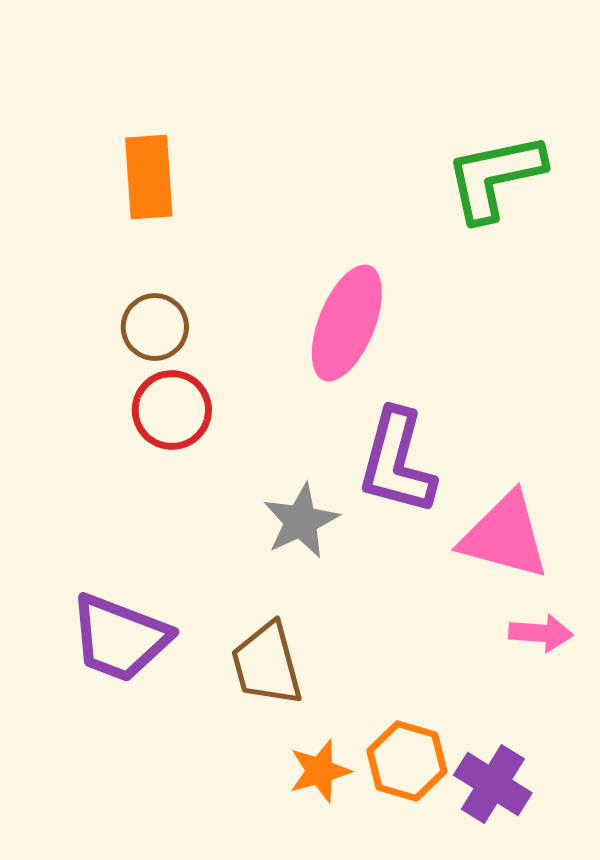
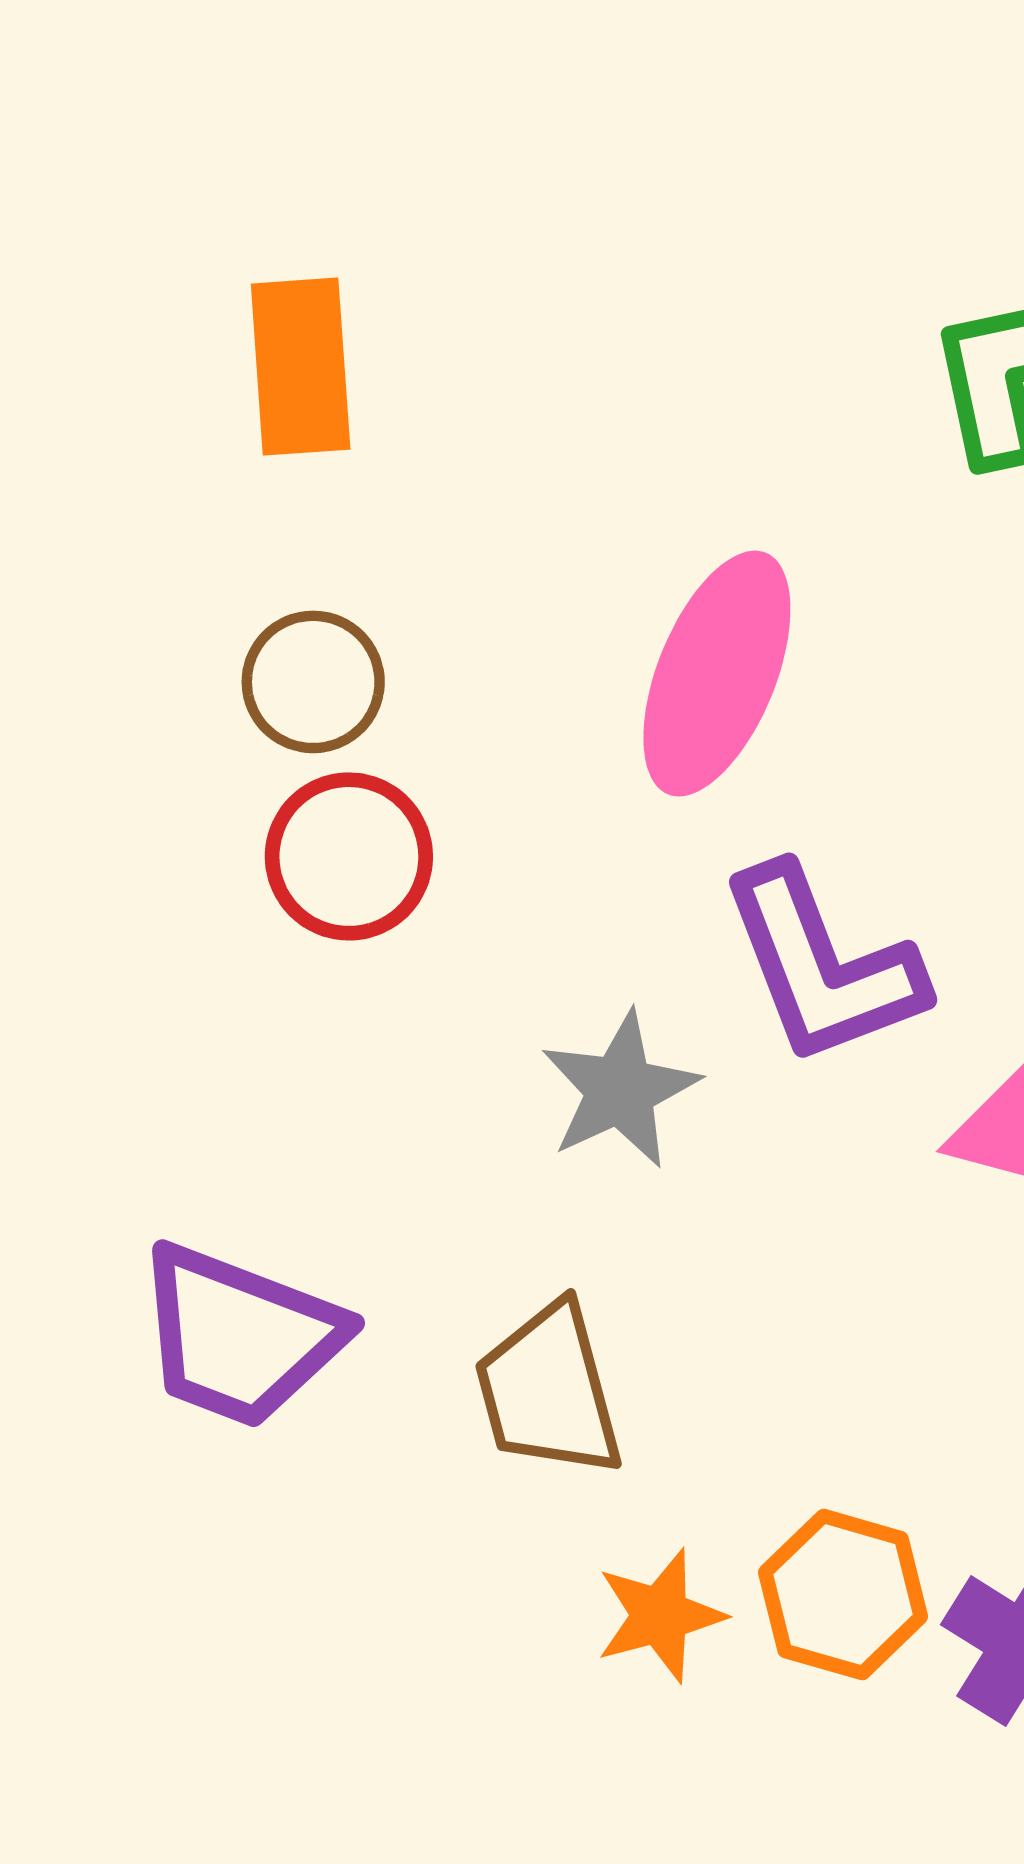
purple L-shape: (397, 462) -> (822, 966), turned -36

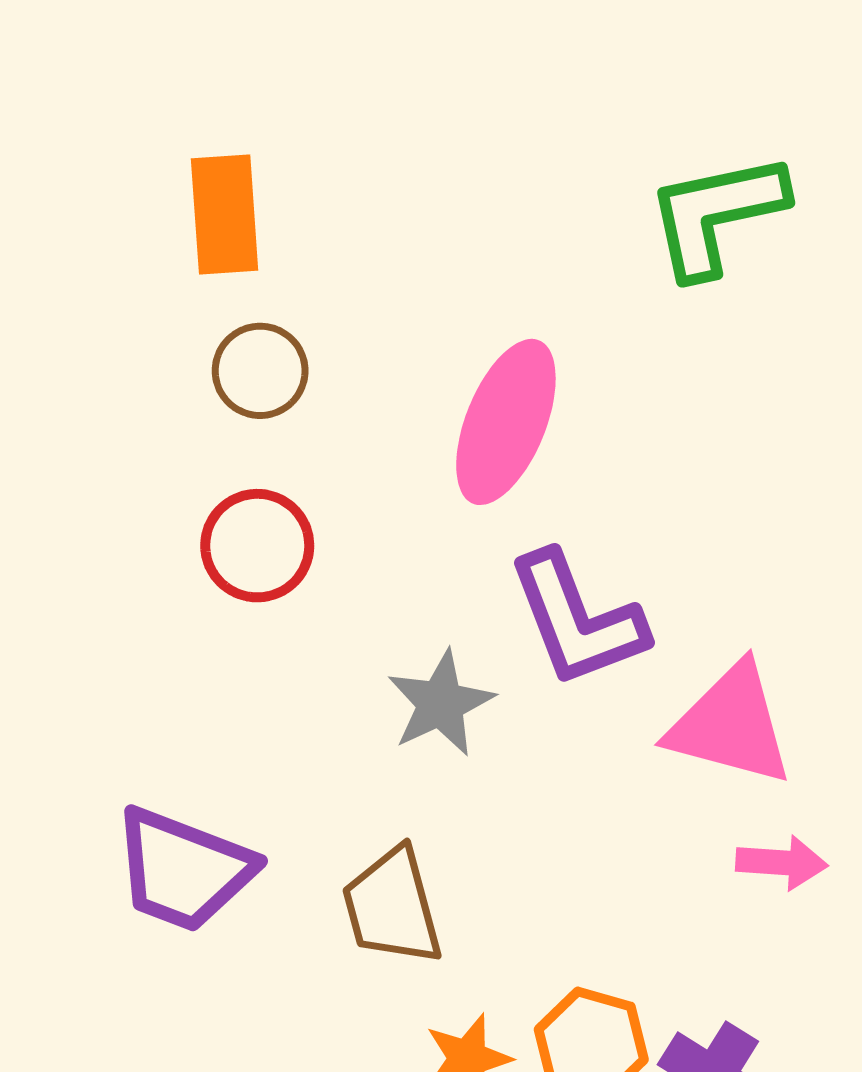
brown circle: (313, 682) -> (260, 371), moved

